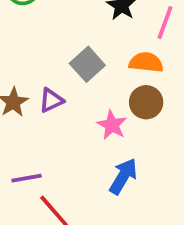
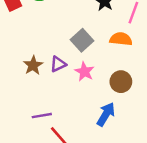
brown circle: (146, 102) -> (121, 82), moved
pink star: (112, 125) -> (84, 72), moved

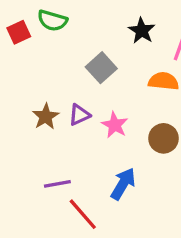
gray square: (82, 40) -> (101, 68), moved
blue arrow: (106, 114) -> (123, 184), moved

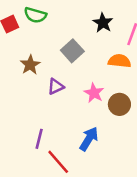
brown star: (46, 116) -> (30, 65), moved
pink star: (115, 125) -> (94, 93), moved
purple line: (57, 184) -> (39, 139), turned -66

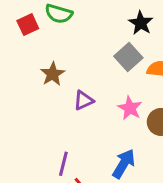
gray square: (72, 51) -> (128, 57), moved

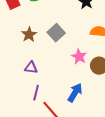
gray square: (128, 57) -> (56, 33), moved
purple triangle: (84, 100) -> (31, 68), moved, turned 32

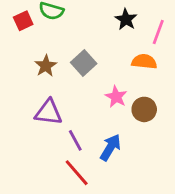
purple triangle: (31, 68) -> (48, 112), size x1.5
purple line: (36, 93) -> (75, 140), moved, turned -42

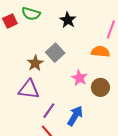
black star: (126, 19) -> (68, 20), moved
brown star: (46, 66) -> (35, 63), moved
purple line: (75, 140) -> (49, 111), turned 63

